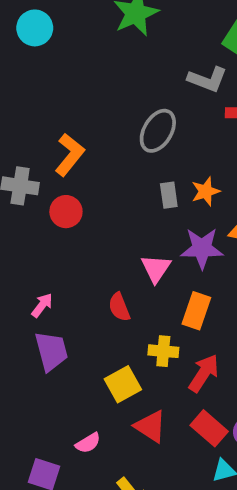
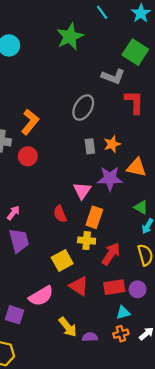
orange rectangle: (196, 311) -> (94, 217), moved
red rectangle: (209, 428) -> (114, 287), turned -50
pink semicircle: (88, 443) -> (41, 296), size x1.6

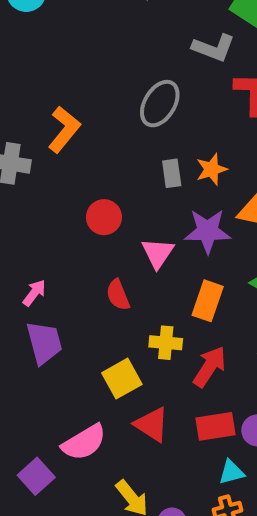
red circle: (28, 156) -> (104, 217), moved
orange rectangle: (94, 217) -> (208, 301), moved
purple square: (15, 315) -> (36, 476), turned 30

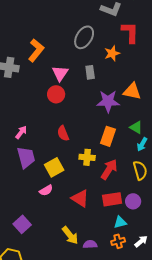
orange star: (212, 169) -> (112, 53), moved
pink triangle: (158, 253) -> (60, 73), moved
yellow square: (122, 379) -> (54, 167), moved
pink semicircle: (84, 442) -> (46, 190), moved, size x0.6

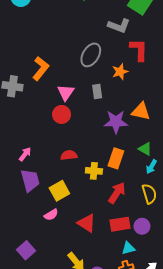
red semicircle: (63, 133) -> (69, 155), turned 105
yellow cross: (87, 157) -> (94, 171), moved

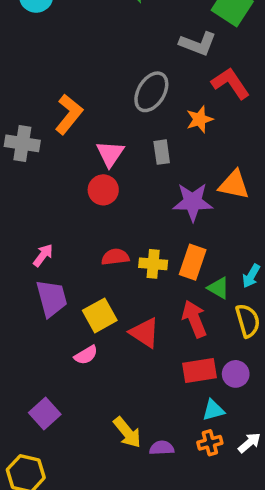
red L-shape: (139, 50) -> (230, 83), turned -35
green triangle: (145, 149) -> (218, 288), moved
yellow cross: (94, 171) -> (153, 264), moved
red arrow: (117, 193) -> (194, 319), turned -55
red triangle: (87, 223) -> (144, 333), moved

